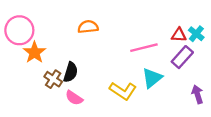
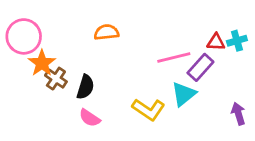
cyan cross: (196, 34) -> (237, 41), turned 35
purple rectangle: (182, 57) -> (200, 67), moved
brown cross: (53, 79) -> (56, 79), moved

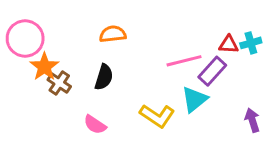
black semicircle: (85, 87) -> (104, 77), moved

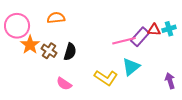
orange semicircle: (113, 34) -> (56, 18), moved
purple rectangle: (212, 71) -> (140, 37), moved
brown cross: (59, 83) -> (49, 51), moved

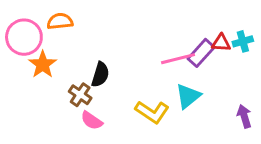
orange semicircle: (56, 18) -> (60, 21), moved
brown cross: (49, 51) -> (80, 95), moved

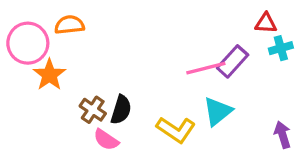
red triangle: (221, 43) -> (266, 23), moved
black semicircle: (100, 75) -> (121, 110), moved

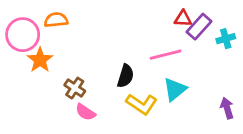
red triangle: (266, 23) -> (183, 19), moved
purple rectangle: (233, 61) -> (199, 27), moved
black semicircle: (121, 110) -> (126, 76), moved

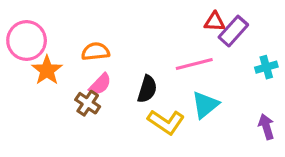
orange semicircle: (56, 20) -> (95, 51), moved
cyan cross: (226, 39) -> (266, 67), moved
pink semicircle: (85, 112) -> (100, 84), moved, turned -80

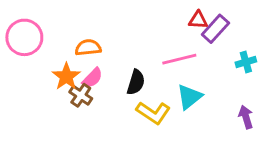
orange star: (47, 70) -> (66, 76), moved

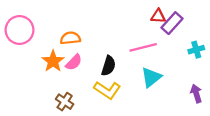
brown cross: (81, 95) -> (65, 102), moved
yellow L-shape: (153, 113) -> (107, 90), moved

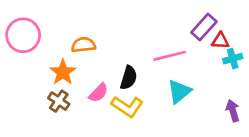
red triangle: (158, 16) -> (220, 41), moved
pink semicircle: (74, 62) -> (98, 93), moved
brown cross: (65, 102) -> (59, 101), moved

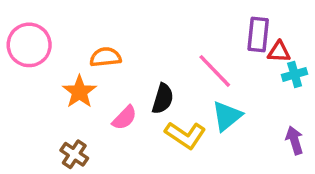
purple rectangle: (204, 27) -> (258, 35), turned -36
pink line: (170, 56) -> (215, 71), turned 60
brown cross: (59, 101) -> (74, 154), moved
yellow L-shape: (127, 107) -> (185, 135), moved

